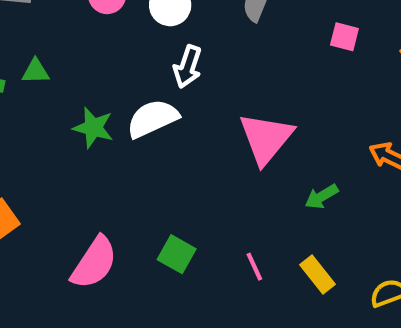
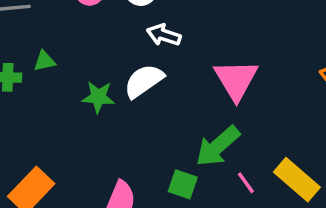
white arrow: (188, 67) -> (164, 35), turned 100
green arrow: (322, 197) -> (218, 146), moved, size x1.8
yellow rectangle: (318, 274) -> (297, 180), size x1.5

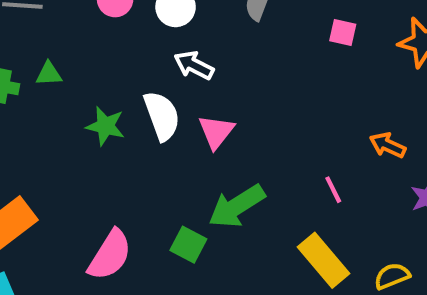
pink triangle: (236, 80) -> (216, 132), moved, size x0.7
white semicircle: (144, 81) -> (162, 116), turned 96
pink line: (246, 183) -> (333, 190), moved

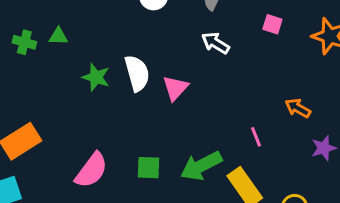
white arrow: (194, 65) -> (215, 43), moved
green arrow: (237, 206) -> (201, 166), moved
green square: (188, 245) -> (149, 168), turned -30

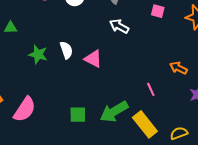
white semicircle: (137, 73) -> (66, 50), size x0.7
pink triangle: (175, 88) -> (93, 59), turned -42
pink semicircle: (91, 170) -> (25, 109), moved

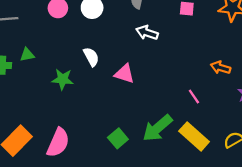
white semicircle: (66, 50) -> (91, 57), moved
green square: (78, 115) -> (118, 138), turned -30

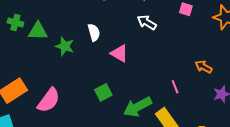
green triangle: (27, 55) -> (38, 31), moved, size x1.5
green square: (118, 138) -> (103, 92), moved

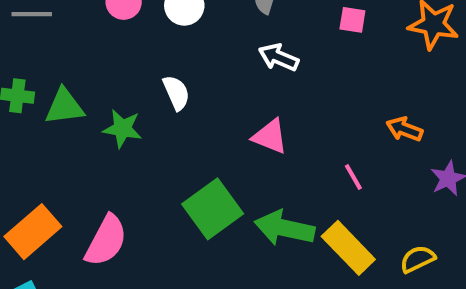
pink triangle: (119, 53) -> (270, 136), moved
green square: (103, 92) -> (213, 209), size x1.6
green arrow: (137, 107) -> (284, 228), turned 48

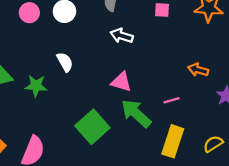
pink line: (353, 177) -> (172, 100), turned -70
green arrow: (284, 228) -> (136, 113), moved, turned 36
yellow rectangle: (348, 248) -> (173, 141), turned 68

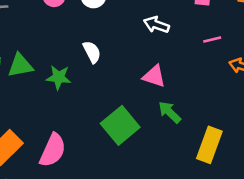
pink line: (172, 100) -> (212, 40), moved
green arrow: (136, 113) -> (170, 112), size x0.7

